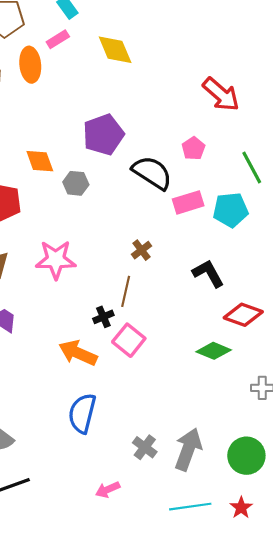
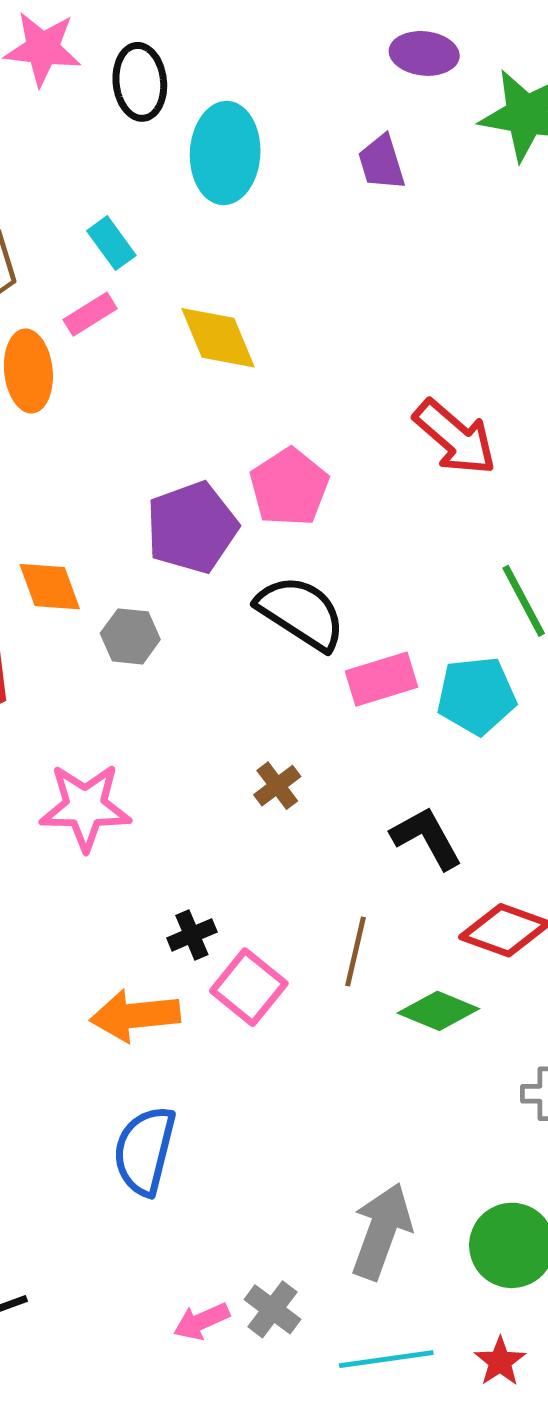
pink pentagon: (193, 148) -> (289, 487), moved, size x1.5
brown line: (126, 291) -> (355, 952), moved
orange arrow: (78, 353) -> (135, 1016), turned -30
gray cross: (145, 447) -> (273, 1309), moved

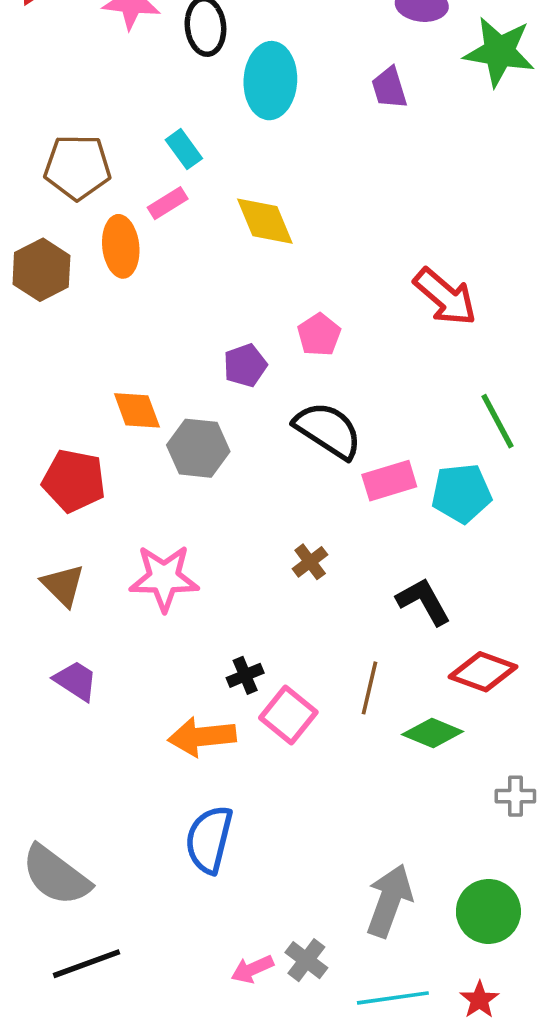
pink pentagon: (289, 487) -> (319, 335), size x0.7
purple pentagon: (192, 527) -> (245, 365), size x0.6
gray hexagon: (130, 636) -> (198, 448), size x1.4

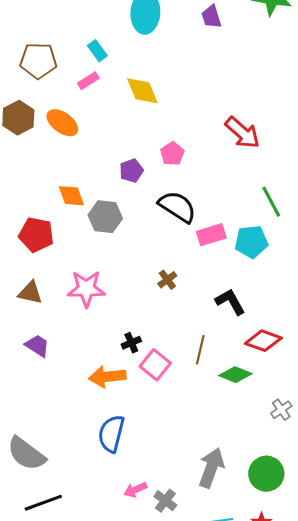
orange ellipse: (121, 246) -> (62, 123), moved, turned -48
brown triangle: (63, 585) -> (30, 293), turned -32
gray cross: (515, 796) -> (281, 410), turned -35
pink arrow: (252, 969) -> (135, 490), moved

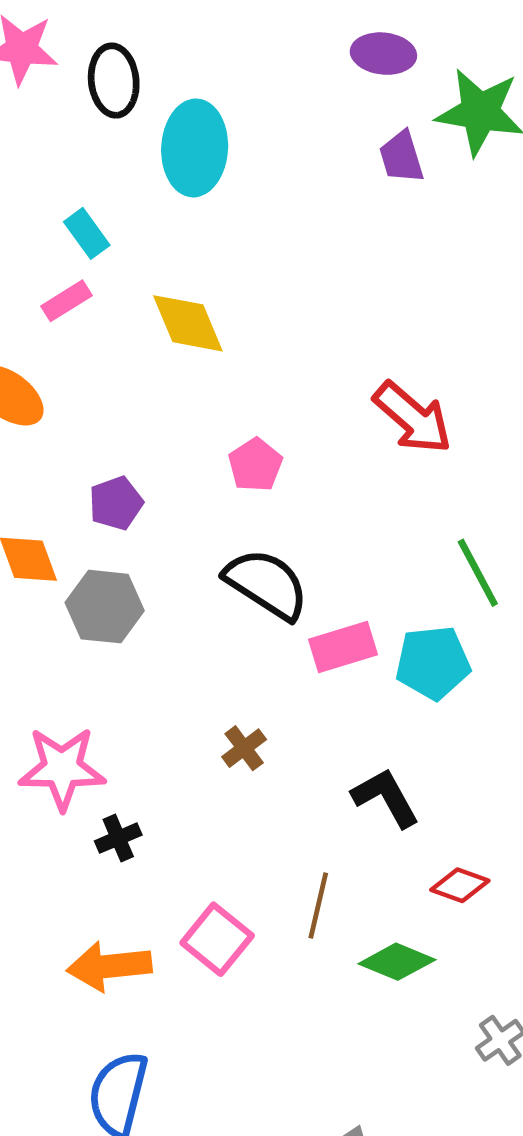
purple trapezoid: (211, 17) -> (401, 157), moved
purple pentagon: (131, 171) -> (116, 503), moved
red diamond: (263, 341) -> (460, 885), size x0.7
black cross: (131, 343) -> (118, 838), moved

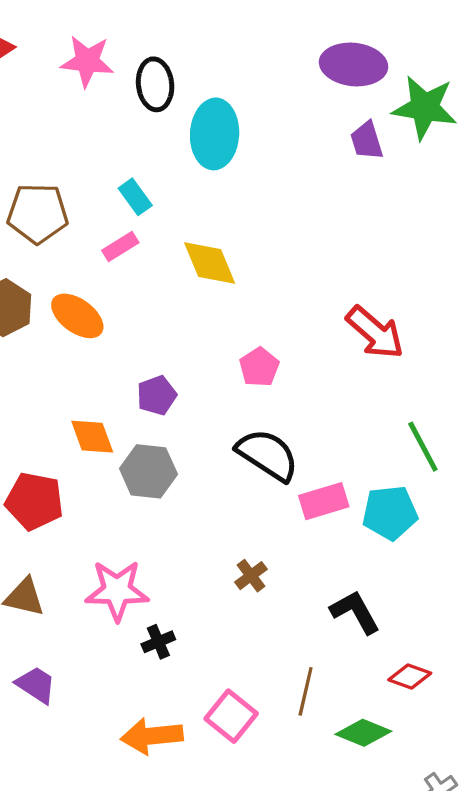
purple ellipse: (383, 54) -> (354, 65), size x1.4

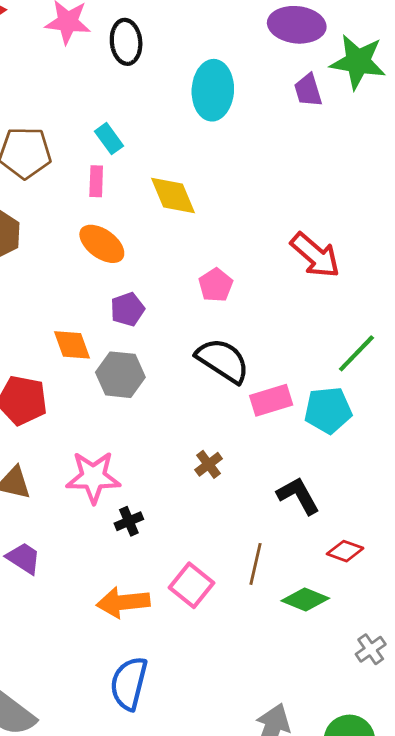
cyan ellipse: (215, 134) -> (213, 90), moved
pink rectangle: (120, 246) -> (96, 181), turned -56
orange ellipse: (77, 316) -> (102, 244), moved
green line: (423, 447) -> (356, 353), turned 72

